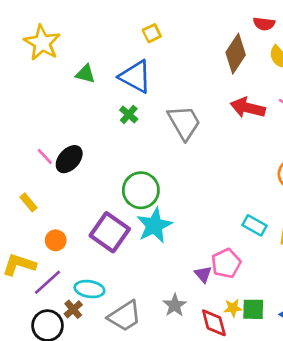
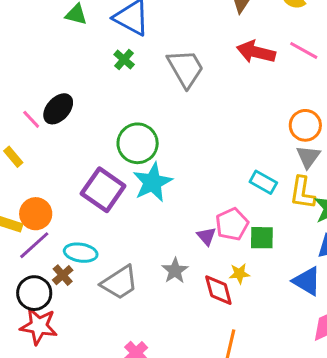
pink line: (45, 156) -> (31, 119), moved
orange circle: (56, 240) -> (36, 214), moved, size x1.4
green square: (253, 309) -> (262, 238), moved

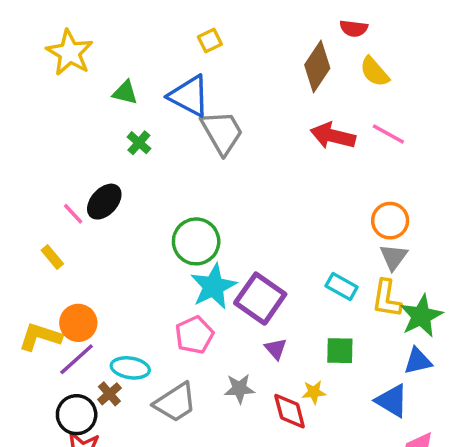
green cross: (124, 59) -> (139, 143), moved
gray trapezoid: (185, 68) -> (222, 132), moved
purple square: (103, 190) -> (260, 299), moved
pink pentagon: (232, 224) -> (194, 335), moved
gray star: (175, 271) -> (239, 389), turned 30

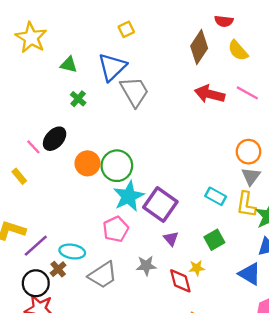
blue triangle: (189, 96) -> (112, 67), turned 48
orange circle: (78, 323) -> (87, 163), moved
green square: (340, 351) -> (214, 240), turned -30

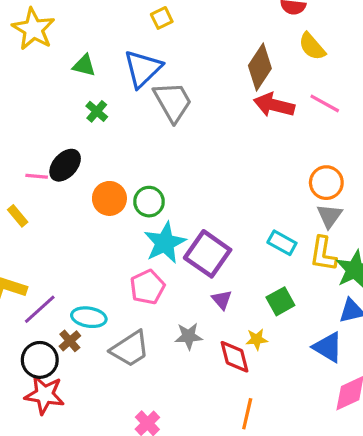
brown diamond: (199, 47) -> (260, 67), moved
pink line: (33, 147) -> (37, 176), turned -42
green circle: (117, 166) -> (149, 202), size x0.7

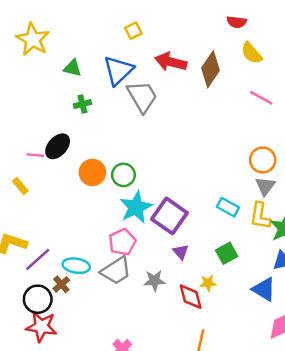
red arrow: (274, 105) -> (171, 62), moved
green cross: (97, 111) -> (82, 104), turned 35
gray trapezoid: (130, 349) -> (116, 271), moved

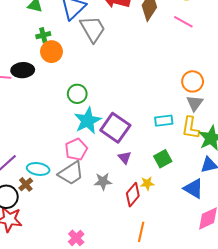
pink line: (261, 98) -> (183, 22), moved
black ellipse: (58, 146) -> (23, 70), turned 45
orange circle: (92, 172) -> (51, 52), moved
cyan rectangle: (228, 207) -> (164, 121), turned -36
red diamond: (191, 297) -> (133, 195), turned 55

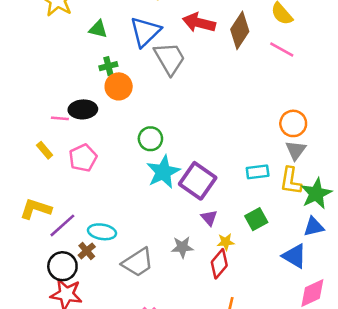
pink pentagon: (76, 149) -> (83, 158), moved
gray trapezoid: (71, 173) -> (138, 262), moved
yellow star: (147, 183) -> (226, 242), moved

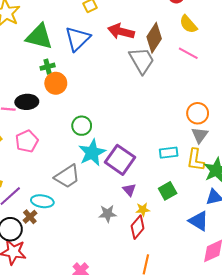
green triangle: (98, 29) -> (39, 37), size x1.8
gray trapezoid: (170, 58) -> (142, 60), moved
gray trapezoid: (138, 262) -> (67, 176), moved

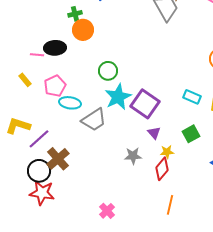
cyan rectangle: (169, 153) -> (192, 97), turned 30
cyan ellipse: (42, 201) -> (70, 103), moved
brown cross: (30, 217) -> (58, 159), size x1.6

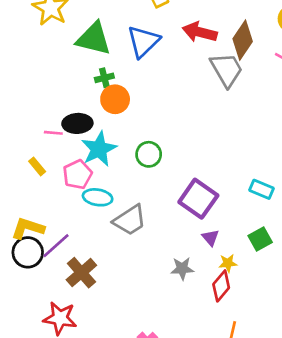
cyan star: (118, 97) -> (99, 149), moved
black circle: (39, 171) -> (28, 252), moved

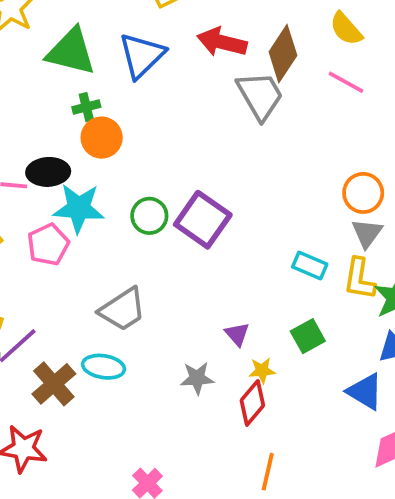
cyan star: (99, 149) -> (79, 208), turned 30
cyan ellipse: (98, 197) -> (104, 367), moved
purple square: (198, 199) -> (203, 220), moved

